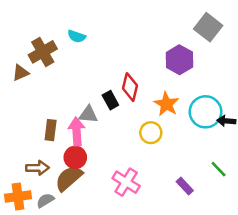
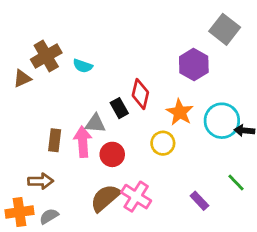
cyan semicircle: (77, 36) -> (83, 66), moved
red circle: (75, 157) -> (112, 154), moved
brown semicircle: (69, 178) -> (105, 198), moved

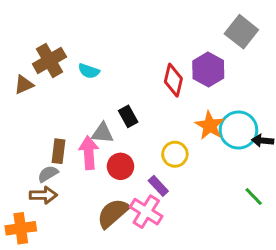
red diamond: (140, 94) -> (173, 80), moved
orange star: (180, 112) -> (210, 125), moved
purple rectangle: (199, 201) -> (158, 186), moved
gray semicircle: (49, 216) -> (48, 174), moved

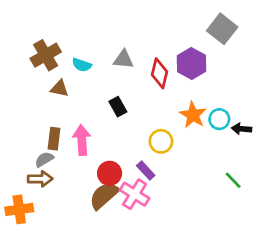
brown triangle: (24, 85) -> (60, 89), moved, turned 36
cyan circle: (238, 130) -> (219, 119), size x0.6
gray triangle: (102, 133) -> (123, 59), moved
red circle: (121, 166) -> (110, 173), moved

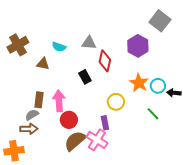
brown cross: (46, 55) -> (18, 45), moved
red diamond: (160, 73) -> (105, 61), moved
purple rectangle: (146, 171) -> (105, 123), turned 32
red circle: (110, 173) -> (69, 120), moved
green line: (233, 180) -> (153, 114), moved

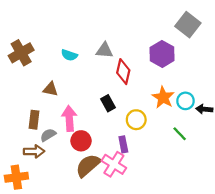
brown triangle: (43, 64) -> (50, 89), moved
black rectangle: (85, 77) -> (108, 103), moved
brown rectangle: (39, 100) -> (34, 120), moved
gray semicircle: (32, 115) -> (48, 135), moved

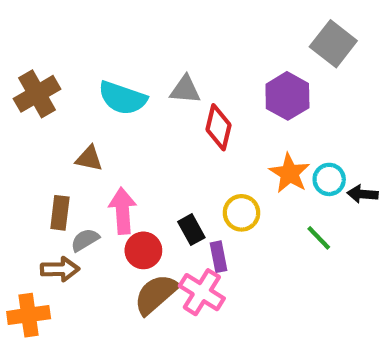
cyan semicircle: (69, 55) -> (123, 98), size x1.6
black rectangle: (108, 103) -> (191, 230), moved

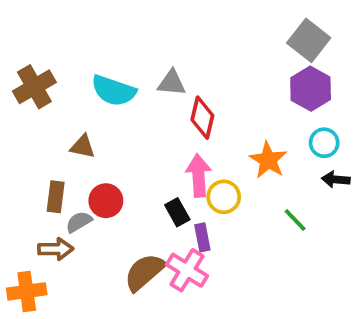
purple hexagon: (287, 96) -> (311, 89), moved
cyan circle: (329, 179) -> (324, 143), moved
pink arrow: (123, 211) -> (199, 176), moved
red circle: (143, 250) -> (106, 201), moved

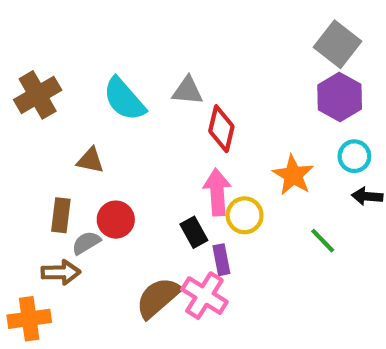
cyan semicircle: (114, 91) -> (124, 99), turned 30

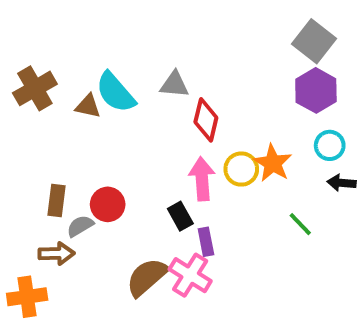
brown triangle: (90, 160) -> (88, 106), moved
yellow circle: (245, 215) -> (241, 169), moved

